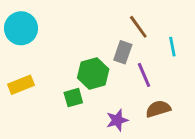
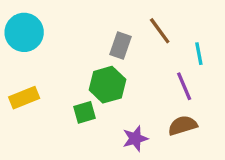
gray rectangle: (123, 52) -> (121, 45), moved
purple line: (144, 75) -> (184, 86), moved

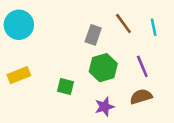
cyan line: (199, 54) -> (154, 27), moved
green hexagon: (107, 85) -> (103, 68), moved
green square: (85, 112) -> (65, 86), turned 30

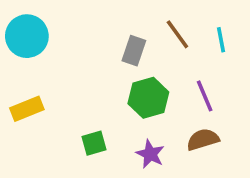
green square: (65, 86) -> (94, 143), moved, turned -30
purple star: (105, 107) -> (150, 154), turned -30

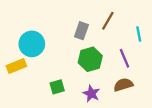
brown line: (177, 34) -> (108, 21), turned 66
cyan circle: (27, 36) -> (32, 44), moved
cyan line: (221, 40) -> (139, 34), moved

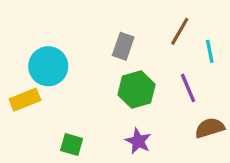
brown line: (108, 21) -> (180, 31), moved
brown semicircle: (123, 85) -> (210, 128), moved
green square: (57, 87) -> (72, 144), moved, turned 32

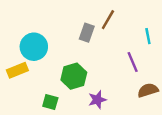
brown line: (180, 31) -> (108, 20), moved
green hexagon: (136, 90) -> (74, 76), moved
purple star: (138, 141) -> (97, 100), turned 30

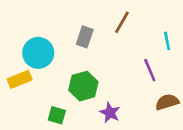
gray rectangle: (87, 33) -> (85, 37), moved
purple star: (97, 100) -> (110, 113), turned -30

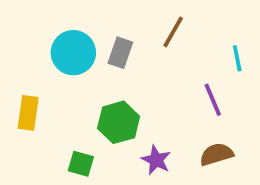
cyan circle: (38, 53) -> (73, 53), moved
yellow rectangle: (20, 79) -> (28, 113), turned -60
brown semicircle: (167, 102) -> (216, 154), moved

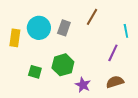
purple line: (213, 100) -> (113, 53), turned 48
yellow rectangle: (28, 113) -> (15, 38), moved
green square: (81, 164) -> (35, 72), moved

